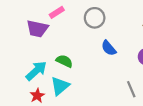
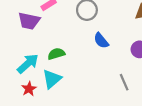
green semicircle: (64, 61) -> (56, 54), turned -42

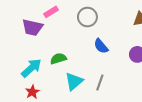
cyan triangle: (52, 79) -> (74, 81), moved
gray line: (124, 82) -> (100, 82), moved, turned 42

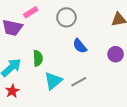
green semicircle: (58, 59) -> (38, 58), turned 105
gray line: (100, 82) -> (79, 82), turned 42

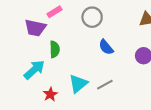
green semicircle: (38, 58) -> (55, 49), moved
red star: (12, 91) -> (50, 94), moved

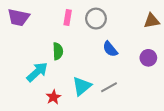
pink rectangle: (55, 12) -> (68, 17), moved, turned -48
purple trapezoid: (35, 28) -> (19, 17), moved

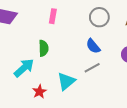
gray circle: (96, 19) -> (99, 17), moved
gray line: (109, 87) -> (92, 68), moved

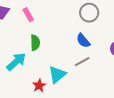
pink rectangle: (53, 16) -> (28, 15), moved, turned -40
red star: (39, 92) -> (39, 86), moved

